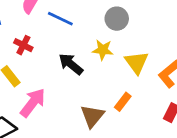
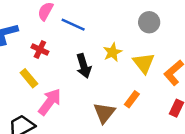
gray circle: (117, 19) -> (149, 22), moved
yellow star: (103, 50) -> (112, 52), turned -30
black arrow: (71, 64) -> (84, 66), turned -145

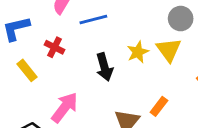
blue line: (73, 25) -> (93, 19), turned -40
yellow triangle: (144, 63) -> (169, 50), moved
yellow rectangle: (29, 78) -> (27, 70), moved

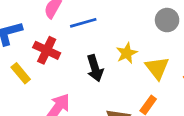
red cross: (55, 47) -> (47, 50), size x1.4
yellow triangle: (169, 50) -> (157, 68), moved

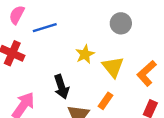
black arrow: (95, 68) -> (61, 87), moved

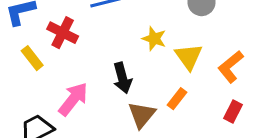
yellow star: (85, 54) -> (154, 39), turned -30

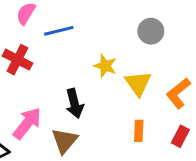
orange rectangle: (177, 99) -> (139, 131), moved, turned -36
brown triangle: (142, 115) -> (65, 141), moved

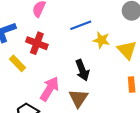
blue line: (59, 31) -> (81, 25), moved

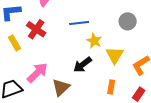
black arrow: (82, 70) -> (82, 65), moved, turned 60

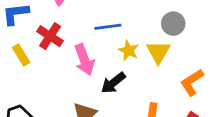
yellow triangle: (115, 55) -> (158, 52), moved
pink arrow: (37, 73) -> (84, 60), moved, turned 115

